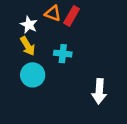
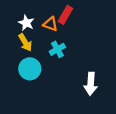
orange triangle: (53, 13) -> (50, 24), moved
cyan cross: (63, 54) -> (57, 49), turned -35

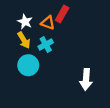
cyan cross: (57, 49) -> (46, 45), moved

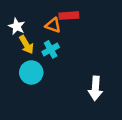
red rectangle: (62, 14) -> (69, 16), turned 56
white star: (25, 22) -> (17, 26), moved

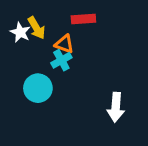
orange triangle: (53, 25) -> (64, 44), moved
yellow arrow: (26, 45) -> (36, 28), moved

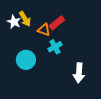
red rectangle: (83, 19) -> (57, 23), moved, turned -35
cyan cross: (61, 60) -> (55, 47), moved

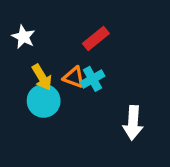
yellow arrow: (25, 19) -> (42, 77), moved
orange triangle: (44, 30) -> (74, 77), moved

